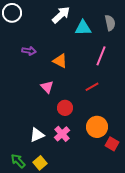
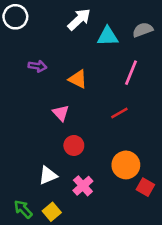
gray semicircle: (110, 23) -> (143, 30), turned -98
red circle: (65, 108) -> (74, 145), moved
pink cross: (62, 134) -> (83, 186), moved

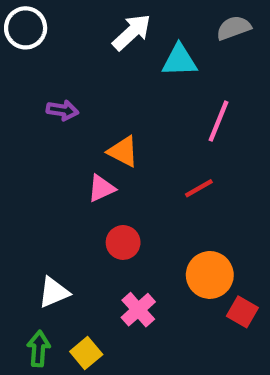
gray semicircle: (143, 30) -> (234, 28), moved
orange triangle: (78, 79) -> (123, 151), moved
pink triangle: (61, 113) -> (101, 188), turned 48
white triangle: (48, 175) -> (54, 292), moved
green arrow: (23, 209) -> (39, 349), turned 48

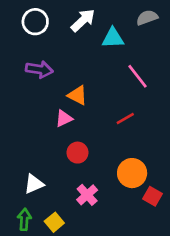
white circle: (26, 28) -> (35, 22), moved
purple arrow: (62, 110) -> (39, 69), size x1.4
pink line: (218, 121) -> (138, 76), turned -60

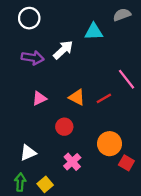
white arrow: (83, 20) -> (63, 50), moved
pink line: (138, 76) -> (126, 79), moved
orange triangle: (77, 95) -> (77, 97), moved
pink triangle: (64, 118) -> (39, 98), moved

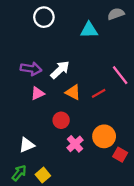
white circle: (29, 18) -> (44, 17), moved
white arrow: (63, 50) -> (60, 70), moved
purple arrow: (33, 58) -> (31, 69), moved
pink cross: (72, 162) -> (75, 144), moved
green arrow: (20, 182) -> (19, 173), turned 35

